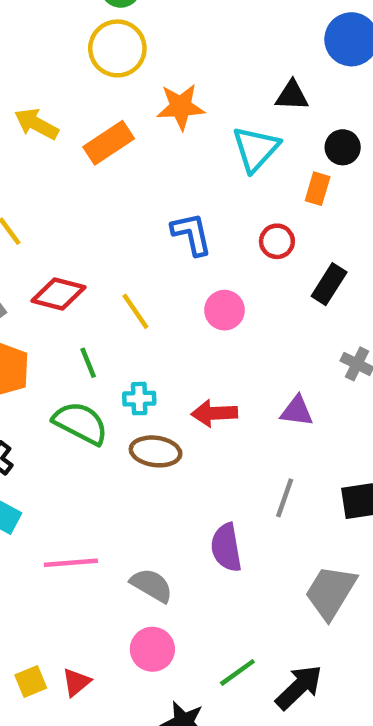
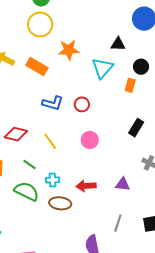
orange rectangle: (109, 143) -> (37, 66), turned 65
blue L-shape: (192, 234) -> (53, 103), moved, turned 120
red circle: (277, 241) -> (82, 104), moved
green line: (88, 363) -> (30, 164), turned -32

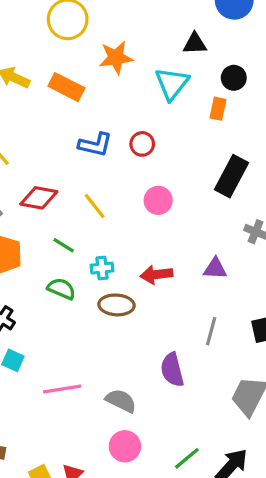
black rectangle: (136, 128) -> (231, 176), size x1.4
green semicircle: (27, 191) -> (61, 289), size x0.7

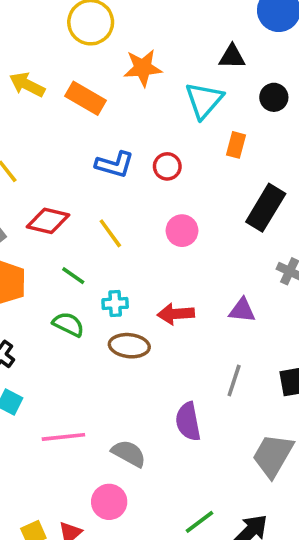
orange rectangle: (218, 109) -> (236, 145), moved
pink circle: (125, 446) -> (109, 502), moved

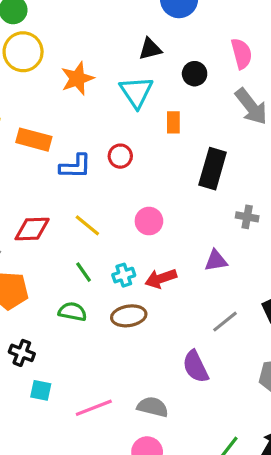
orange rectangle: (85, 98) -> (34, 140), moved
pink circle: (182, 231) -> (149, 221), moved
green line: (73, 276) -> (84, 272), moved, turned 35
cyan cross: (115, 303) -> (124, 275), moved
gray line: (234, 380) -> (225, 322), turned 48

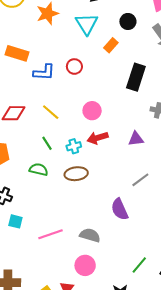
black circle: (195, 74) -> (128, 21), moved
orange rectangle: (173, 122) -> (111, 45), turned 40
red arrow: (161, 278) -> (98, 138), moved

